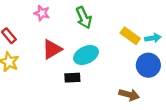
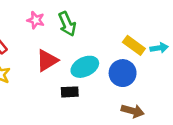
green arrow: (84, 18) -> (67, 24), moved
blue circle: (148, 65) -> (123, 73), moved

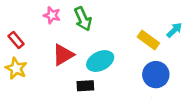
cyan arrow: (159, 48) -> (174, 30), moved, turned -35
blue circle: (123, 73) -> (156, 75), moved

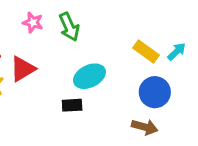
cyan arrow: (174, 30) -> (177, 52), moved
red triangle: (63, 55) -> (23, 69), moved

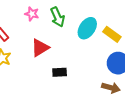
red triangle: (23, 69) -> (40, 48), moved
cyan ellipse: (89, 76) -> (87, 28), moved, turned -30

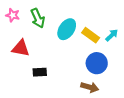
red triangle: (40, 48) -> (21, 48), turned 42

